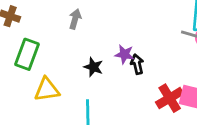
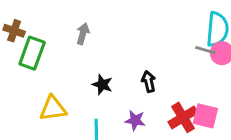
green rectangle: (27, 54) -> (32, 53), moved
purple star: (124, 54) -> (135, 120), moved

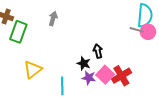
black star: (102, 85) -> (84, 63), moved
yellow triangle: (53, 108) -> (33, 70), turned -30
pink square: (205, 116) -> (105, 75), moved, turned 30

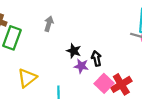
black star: (84, 63) -> (74, 51), moved
purple star: (89, 78) -> (81, 66), moved

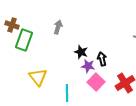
yellow triangle: (27, 78) -> (38, 77), turned -30
pink square: (104, 83) -> (96, 82), moved

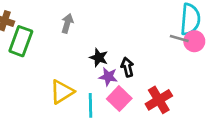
yellow triangle: (38, 77) -> (62, 92), moved, turned 36
cyan line: (67, 93) -> (91, 105), moved

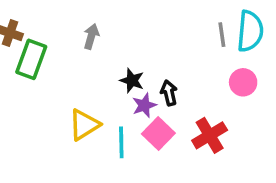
gray line: (179, 38) -> (222, 35), moved, turned 66
pink circle: (194, 41) -> (243, 82), moved
purple star: (108, 77) -> (144, 105), turned -30

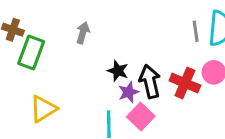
black arrow: (169, 93) -> (150, 81), size x1.5
yellow triangle: (84, 125) -> (43, 109), moved
red cross: (210, 135) -> (185, 83), moved, turned -36

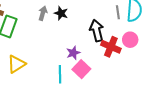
black star: (118, 71) -> (61, 13), moved
black arrow: (150, 81) -> (97, 31), moved

